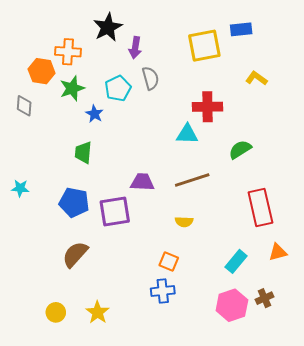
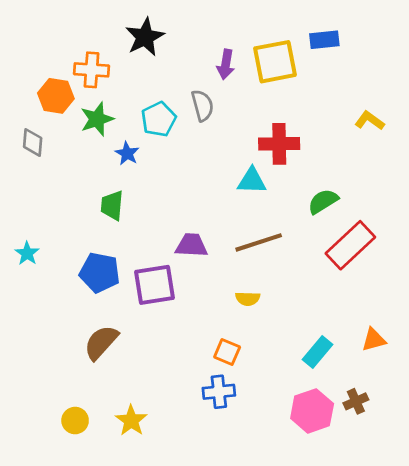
purple arrow: (135, 48) -> (226, 64), moved
yellow L-shape: (256, 78) -> (370, 121), moved
cyan star: (20, 188) -> (27, 253), turned 30
red rectangle: (260, 208) -> (350, 245), moved, turned 60

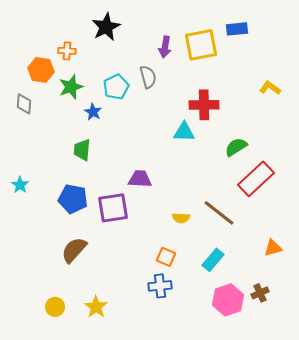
orange cross: (91, 70) -> (67, 51), size x0.7
brown line: (259, 242) -> (219, 213), moved, turned 56
cyan rectangle: (318, 352) -> (213, 260), moved

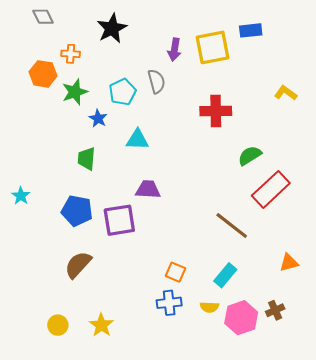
gray diamond: (24, 104) -> (43, 17), moved, turned -30
cyan triangle: (184, 132) -> (137, 140), moved
yellow semicircle: (181, 218) -> (209, 307), moved

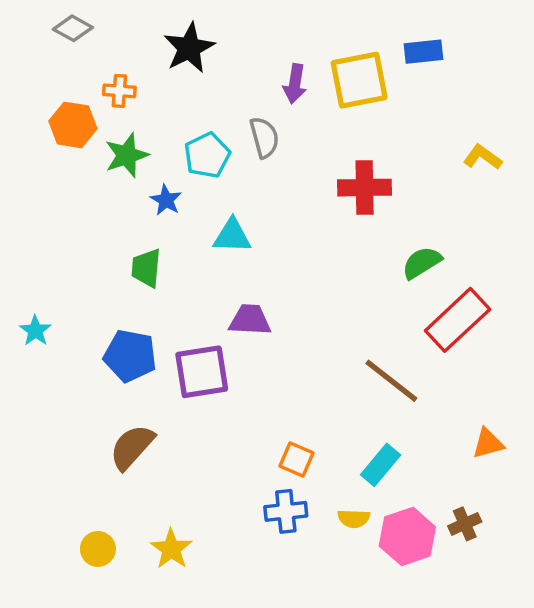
gray diamond: (43, 17) -> (73, 28), turned -35

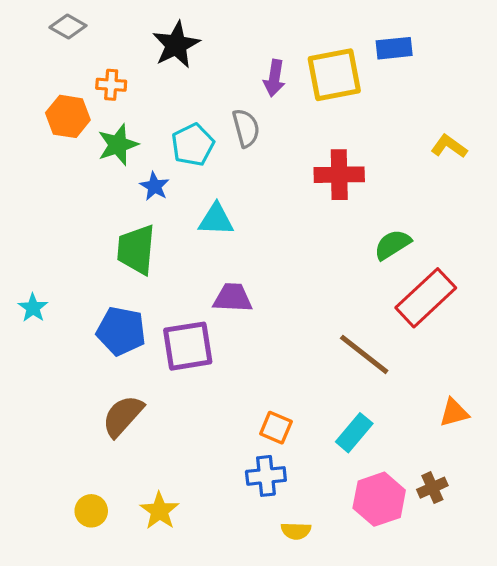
green trapezoid: (146, 268) -> (136, 250), size x1.4
yellow semicircle: (354, 519) -> (296, 531), moved

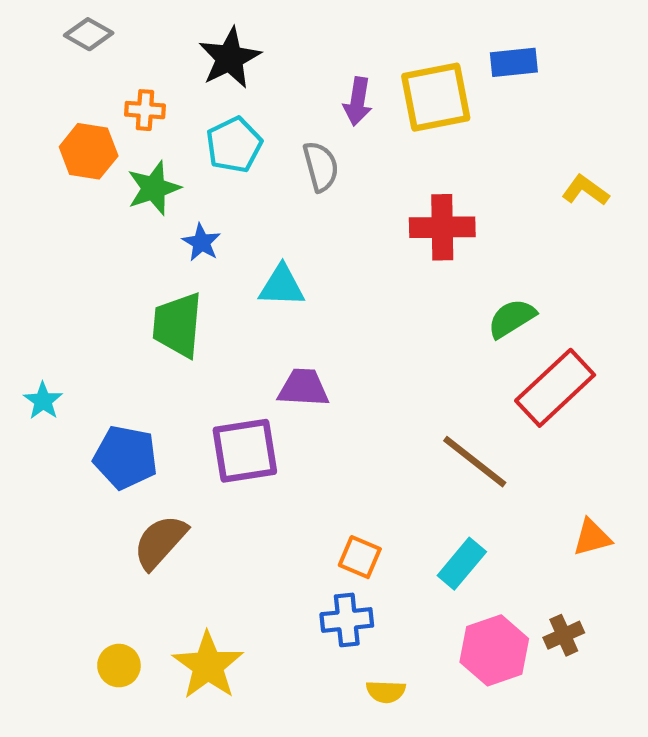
cyan pentagon: (193, 145) -> (234, 145), moved
blue pentagon: (121, 331) -> (125, 457), moved
yellow star: (159, 511) -> (208, 666), size x1.4

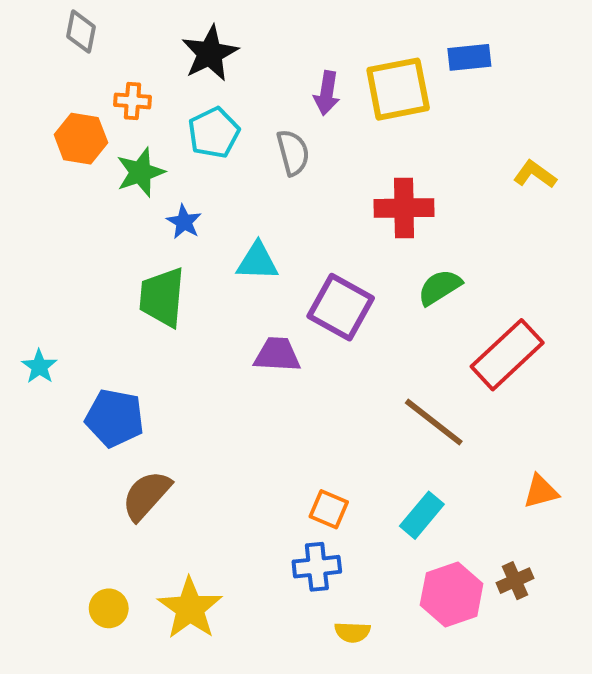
gray diamond: (89, 34) -> (81, 32), turned 72
green semicircle: (512, 318) -> (440, 287), moved
purple square: (245, 451) -> (341, 307), moved, turned 38

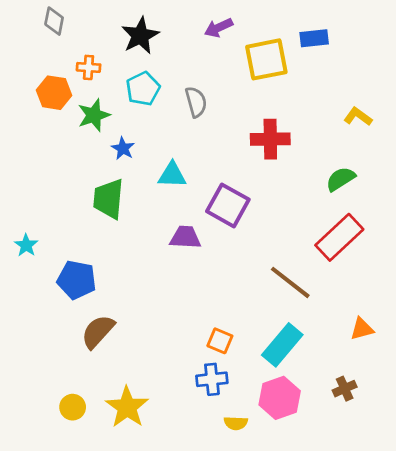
purple arrow: (327, 93) -> (219, 28), moved, turned 56
green semicircle: (440, 287) -> (341, 179), moved
cyan rectangle: (422, 515) -> (282, 345), size x1.4
pink hexagon: (452, 594) -> (280, 398), moved

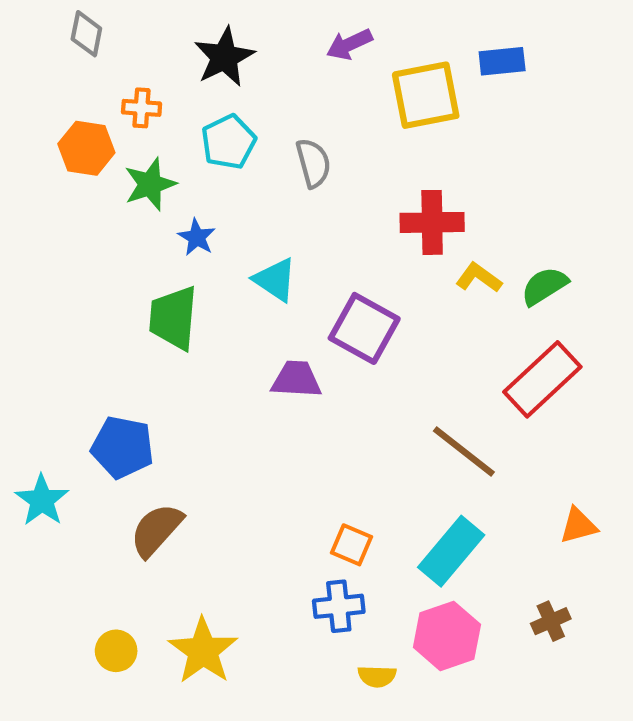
yellow L-shape: (358, 117) -> (479, 278), moved
cyan triangle: (172, 175) -> (275, 280), turned 32
cyan star: (26, 245) -> (42, 500), moved, size x1.4

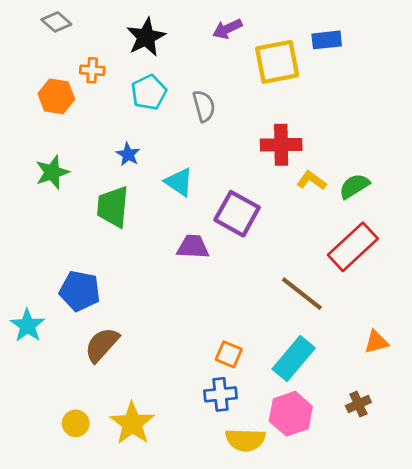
gray diamond: (86, 34) -> (56, 22), turned -60
green star: (150, 184) -> (52, 172), moved
yellow semicircle: (377, 676) -> (245, 440), size x1.6

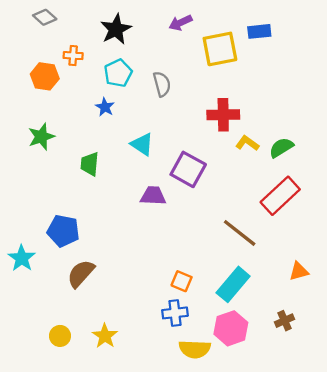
blue star: (128, 154) -> (105, 107), moved
green trapezoid: (113, 207) -> (90, 164), size x0.7
yellow star: (132, 423) -> (105, 336), size x0.7

